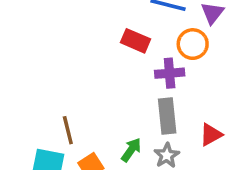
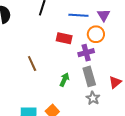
brown line: (68, 130) -> (32, 63), moved
green arrow: (131, 150) -> (64, 80), moved

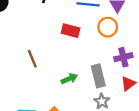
purple cross: (86, 53) -> (123, 57), moved
green arrow: (64, 80) -> (69, 79), turned 40

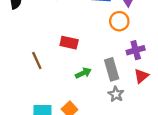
red rectangle: (71, 31) -> (69, 43), moved
brown line: (32, 59) -> (37, 61), moved

